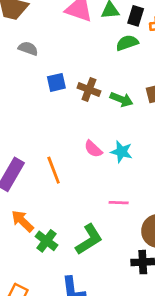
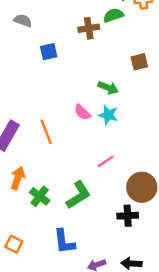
brown cross: (89, 90) -> (89, 28), moved, turned -30
green arrow: (121, 99) -> (108, 88), moved
pink line: (119, 203) -> (106, 161), turned -36
orange arrow: (22, 221) -> (18, 178), turned 65

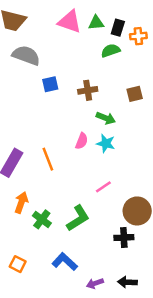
gray semicircle: (23, 20) -> (26, 55), size x1.6
brown cross: (89, 28) -> (88, 90), moved
pink semicircle: (82, 112) -> (82, 141), turned -112
blue L-shape: (64, 242) -> (65, 262), turned 140

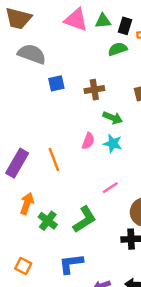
blue L-shape: (65, 262) -> (71, 264), turned -50

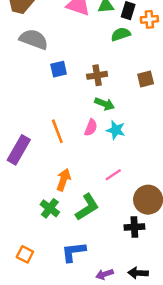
green arrow: (113, 118) -> (105, 104), moved
orange line: (54, 159) -> (57, 131), moved
orange arrow: (27, 204) -> (64, 180), moved

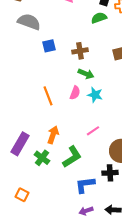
purple rectangle: (19, 150) -> (20, 144), moved
blue L-shape: (73, 252) -> (85, 185), moved

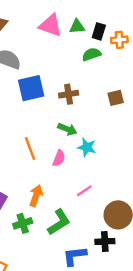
blue square: (49, 46) -> (31, 88), size x1.6
green arrow: (86, 74) -> (67, 129), moved
pink semicircle: (75, 93) -> (59, 158), moved
green cross: (42, 158) -> (23, 223), turned 35

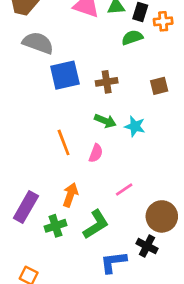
cyan star: (87, 147) -> (135, 126), moved
black cross: (105, 241) -> (147, 246), turned 30

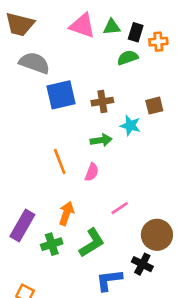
green arrow: (105, 121) -> (101, 140), turned -30
cyan star: (135, 126) -> (130, 126), moved

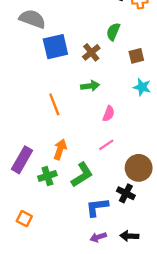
green semicircle: (128, 58) -> (113, 32), moved, turned -48
brown cross: (102, 102) -> (91, 52), turned -30
cyan star: (130, 126) -> (142, 87), moved
pink semicircle: (92, 172) -> (109, 114), moved

